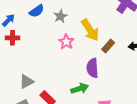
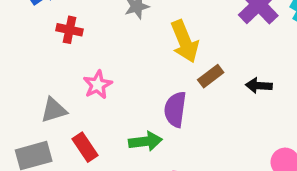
red cross: (12, 38) -> (70, 30), moved
pink star: (66, 42) -> (98, 85), moved

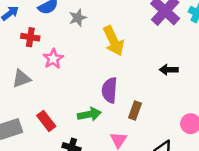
brown rectangle: (211, 76) -> (135, 110), moved, turned -30
pink star: (98, 85) -> (53, 59), moved
gray triangle: (54, 110) -> (21, 79), moved

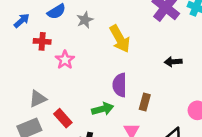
gray triangle: (21, 79) -> (38, 99), moved

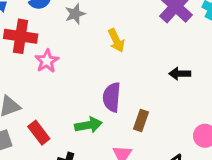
yellow arrow: (120, 39) -> (116, 40), size x0.7
red cross: (42, 41) -> (21, 36), size x1.5

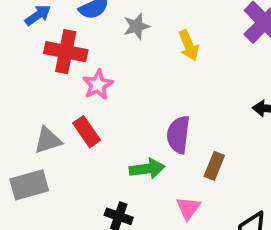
yellow arrow: (116, 40) -> (189, 45), moved
red rectangle: (39, 133) -> (87, 132), moved

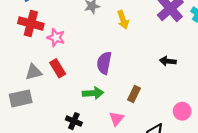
red cross: (66, 52) -> (31, 24), moved
pink star: (98, 85) -> (56, 38), moved, turned -30
purple semicircle: (178, 135) -> (104, 63), moved

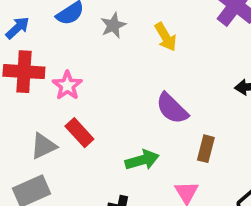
pink star: (56, 38) -> (67, 85), turned 30
purple semicircle: (104, 63) -> (172, 108), moved, turned -45

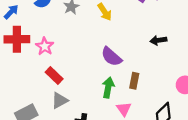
gray triangle: (43, 146) -> (60, 101), moved
green arrow: (142, 160) -> (108, 87), moved, turned -60

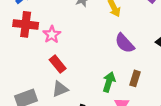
purple semicircle: (111, 57) -> (125, 43), moved

